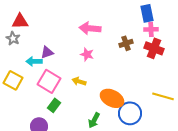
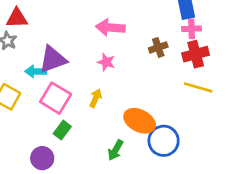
red cross: (154, 48) -> (196, 54), turned -36
purple triangle: (47, 52) -> (53, 59), size x1.6
yellow arrow: (79, 81) -> (96, 98), turned 96
yellow line: (163, 96) -> (198, 87), moved

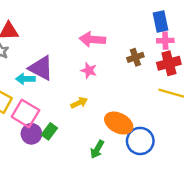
purple triangle: (53, 59) -> (41, 68), turned 48
pink square: (56, 98) -> (25, 113), moved
yellow arrow: (96, 98) -> (79, 103), turned 42
purple circle: (42, 158) -> (31, 134), moved

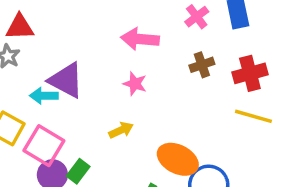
pink cross: (165, 41) -> (197, 17), moved, turned -35

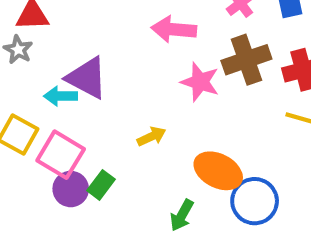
brown cross: (202, 65) -> (246, 60), size x1.6
pink star: (135, 84) -> (200, 82), moved, size x1.4

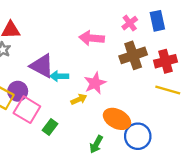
pink star: (200, 82) -> (95, 83), moved, turned 30
cyan arrow: (61, 96) -> (59, 76), moved
purple circle: (71, 189) -> (18, 91), moved

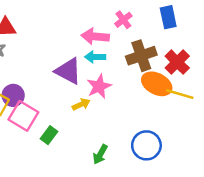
pink cross: (130, 23) -> (123, 20), moved
red cross: (165, 61) -> (177, 62), turned -30
purple triangle: (42, 66) -> (68, 71), moved
cyan arrow: (59, 76) -> (95, 57), moved
orange ellipse: (117, 119) -> (157, 84), moved

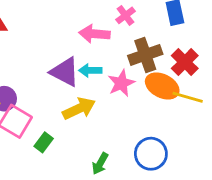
cyan arrow: (95, 57) -> (90, 70), moved
pink star: (99, 86) -> (121, 83), moved
yellow arrow: (81, 104) -> (79, 109), size x1.6

